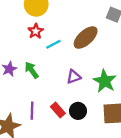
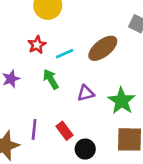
red star: (36, 31) -> (37, 45), moved
green arrow: (32, 70) -> (51, 79), moved
black circle: (78, 111) -> (85, 149), moved

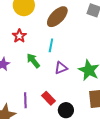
brown ellipse: (103, 48) -> (57, 17), moved
cyan line: (65, 54) -> (51, 45), moved, turned -48

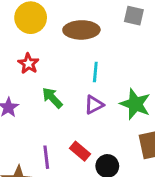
brown ellipse: (57, 17) -> (81, 30), turned 50
cyan line: (51, 45) -> (95, 72), moved

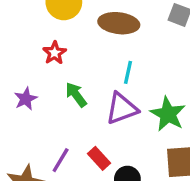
purple triangle: (94, 105) -> (122, 109), size x1.5
purple line: (46, 157) -> (61, 160), turned 30

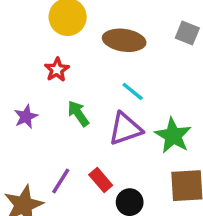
cyan line: (128, 72) -> (133, 91), turned -65

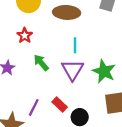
cyan line: (133, 91) -> (75, 45), turned 56
purple triangle: (125, 129) -> (72, 70), turned -35

